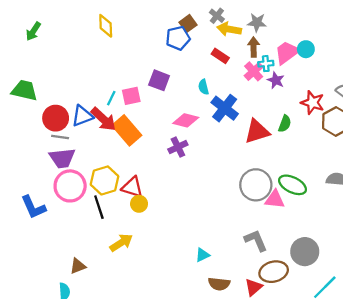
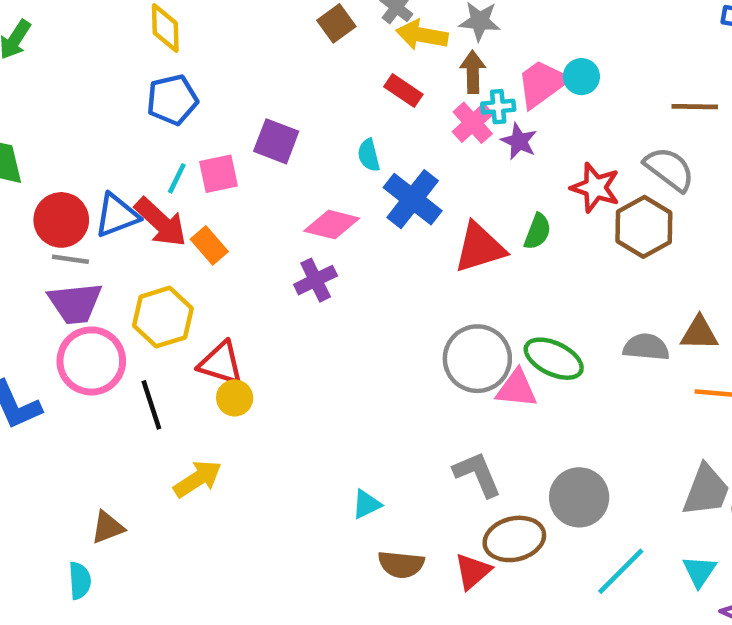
blue pentagon: (178, 38) -> (172, 100), moved
orange rectangle: (127, 130) -> (209, 245), size x0.6
yellow hexagon: (105, 180) -> (163, 317), moved

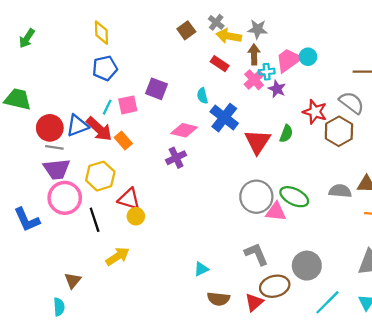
red triangle: (480, 248) -> (257, 142), turned -40
brown triangle: (107, 527) -> (73, 280), turned -30

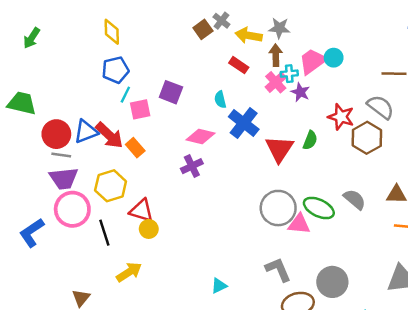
gray cross: (216, 22) -> (221, 21), moved
cyan line: (107, 107) -> (125, 95), moved
gray semicircle: (340, 191) -> (355, 199), moved, turned 35
blue L-shape: (27, 220) -> (32, 233), turned 80

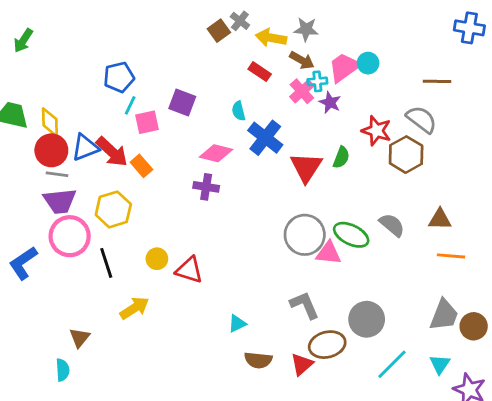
yellow diamond: (112, 32) -> (50, 122), moved
brown arrow: (276, 55) -> (302, 60), turned 120
purple cross: (192, 166) -> (206, 187), turned 35
red triangle: (141, 210) -> (189, 270), moved

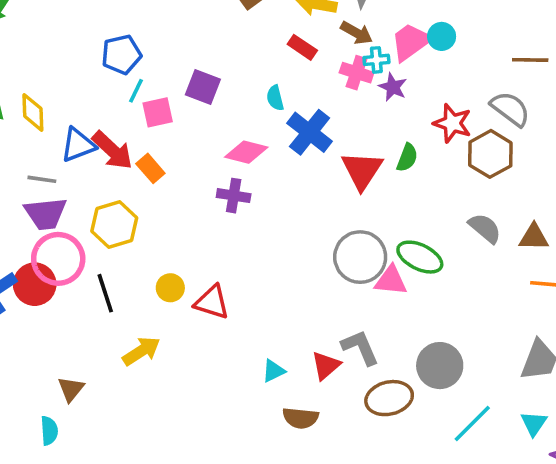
pink cross: (302, 91) -> (357, 73), turned -30
red circle: (51, 150) -> (35, 284), moved
gray semicircle: (392, 225) -> (485, 228), moved
red triangle: (302, 364) -> (326, 366), moved

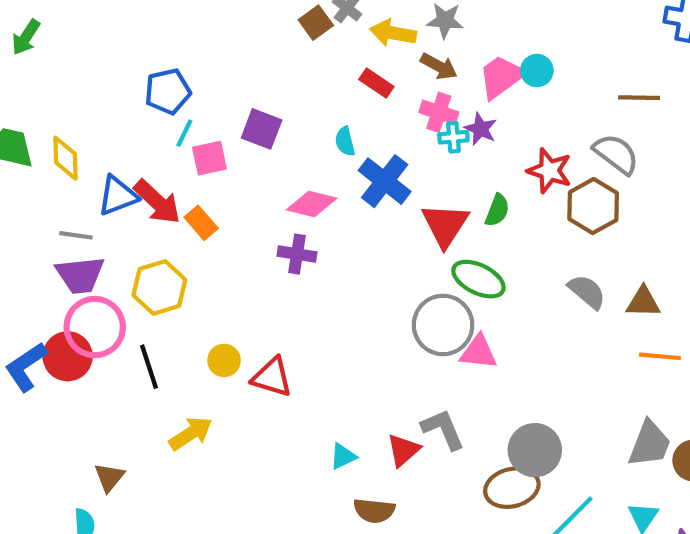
cyan cross: (376, 60) -> (453, 137), moved
green ellipse: (420, 257) -> (478, 279), moved
brown ellipse: (389, 398) -> (512, 488), moved

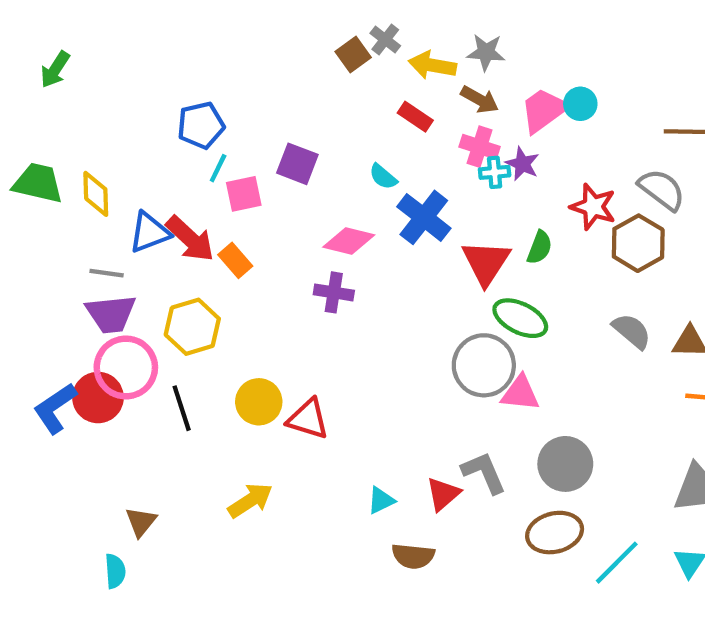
cyan semicircle: (345, 141) -> (383, 177), turned -36
yellow circle: (224, 360) -> (259, 402), size x1.4
yellow arrow: (191, 433) -> (250, 500), moved
gray circle: (535, 450) -> (565, 464), moved

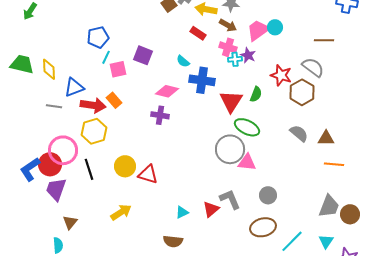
blue cross: (424, 217) -> (202, 80), turned -30
red arrow: (190, 239) -> (93, 105), moved, turned -35
purple trapezoid: (111, 314) -> (56, 189), moved, turned 115
gray circle: (565, 464) -> (268, 195), size x0.7
brown semicircle: (413, 556) -> (173, 241), moved

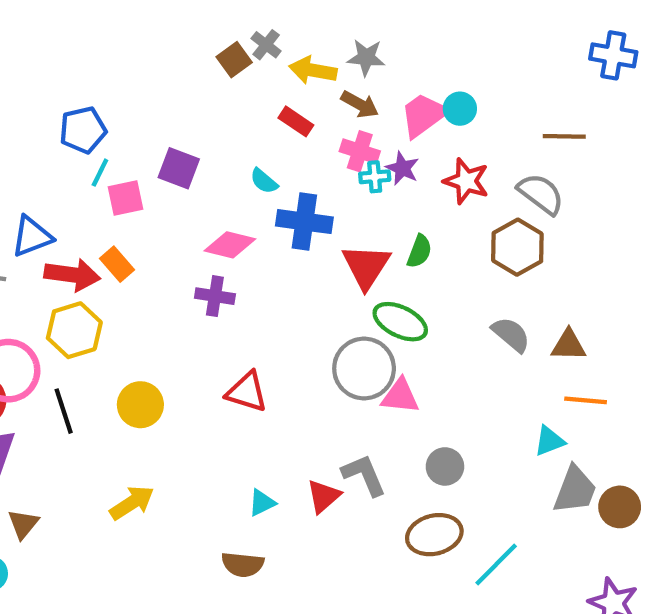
red star: (281, 75) -> (466, 181), moved
red triangle: (148, 174) -> (247, 392), moved
cyan triangle: (326, 241) -> (549, 441), moved, turned 35

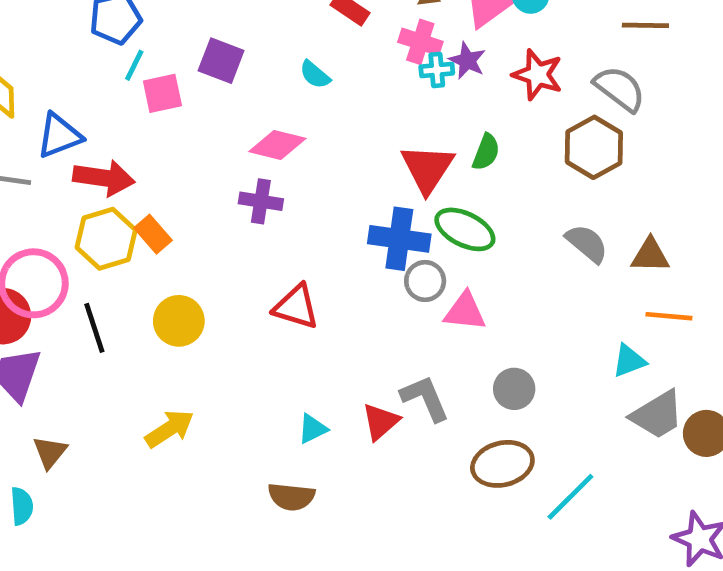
blue cross: (304, 222) -> (399, 239), moved
orange rectangle: (117, 264) -> (153, 234), moved
gray circle: (364, 368) -> (425, 281), size x0.6
gray trapezoid: (575, 490) -> (657, 415), turned 38

